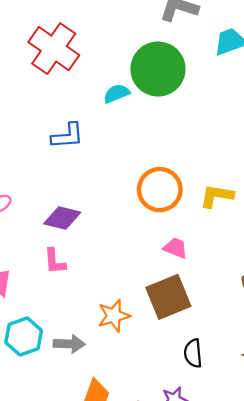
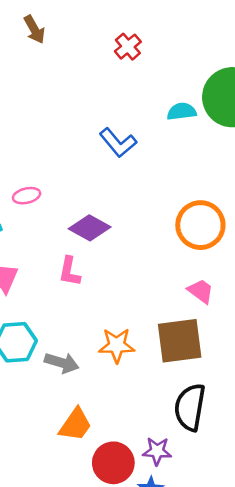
red cross: (54, 49) -> (128, 47), size x0.5
blue L-shape: (67, 136) -> (118, 143), turned 40
black semicircle: (193, 353) -> (190, 407), size x1.5

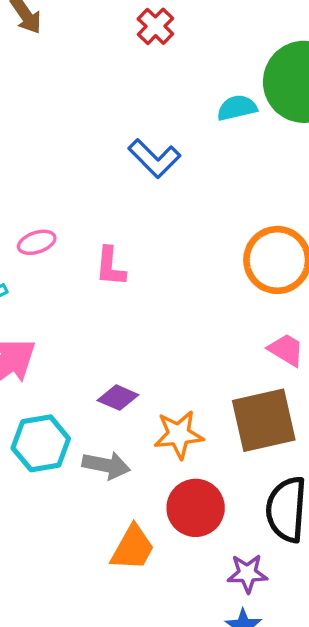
purple diamond: (90, 228) -> (118, 398), moved, size x0.7
pink L-shape: (70, 271) -> (110, 267), moved
red circle: (113, 463) -> (196, 508), moved

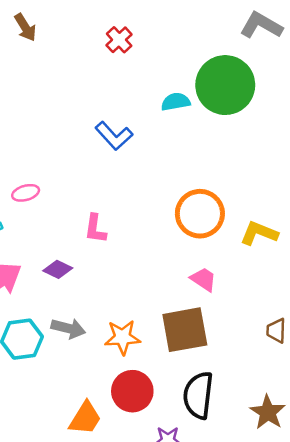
pink L-shape: (110, 267) -> (95, 229), moved
purple diamond: (118, 398) -> (58, 269), moved
gray arrow: (106, 465) -> (68, 328), moved

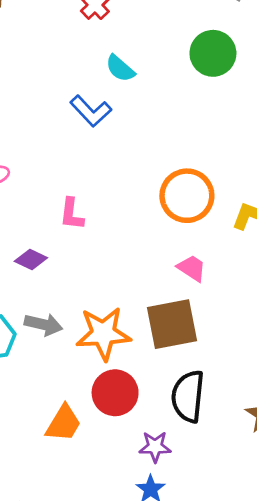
green circle: (225, 85) -> (213, 53), size x0.7
cyan semicircle: (176, 102) -> (120, 68), moved, turned -128
orange star: (122, 337) -> (103, 333), size x1.4

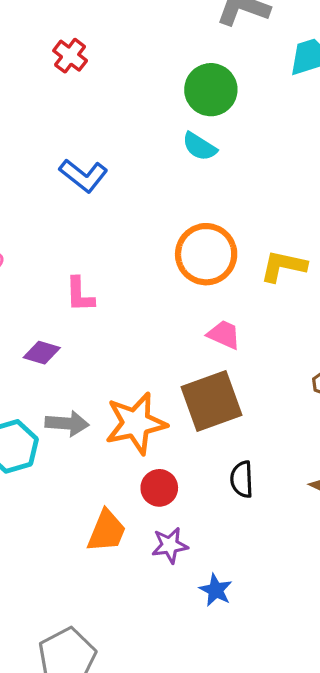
cyan semicircle: (120, 68) -> (199, 147), moved
red circle: (115, 393) -> (159, 488), size x0.7
black semicircle: (188, 396) -> (242, 479), size x0.6
purple star: (155, 447) -> (170, 545), moved

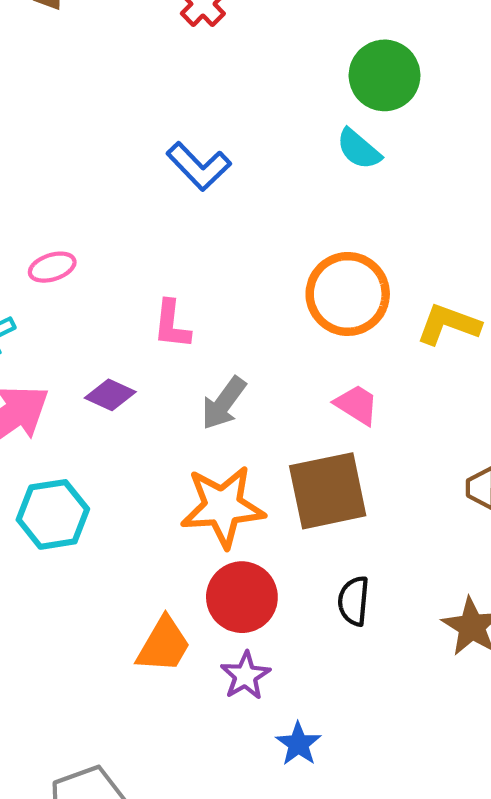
gray arrow: (67, 423) -> (224, 403), moved, turned 114
red circle: (159, 488) -> (242, 597), size x1.4
purple star: (170, 545) -> (245, 676), turned -30

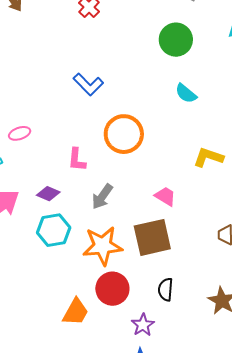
cyan semicircle: (359, 149) -> (186, 93), moved
orange circle: (348, 294) -> (124, 134), moved
cyan hexagon: (53, 514) -> (54, 230), moved
purple star: (245, 676) -> (143, 325), moved

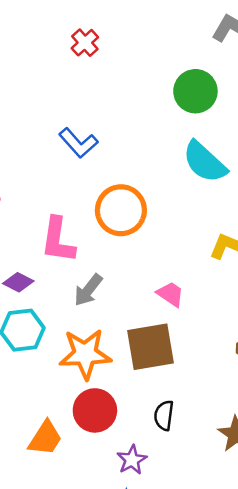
cyan semicircle: (186, 93) -> (205, 162), size x1.6
pink L-shape: (77, 160) -> (58, 240), size x1.5

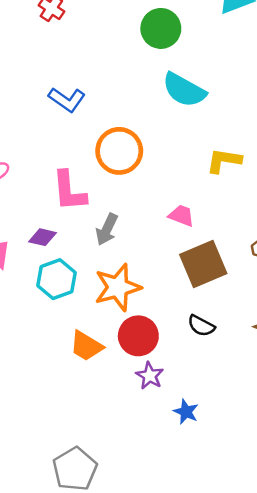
brown square: (150, 347) -> (203, 264), moved
black semicircle: (164, 415) -> (201, 326), turned -56
orange trapezoid: (45, 438) -> (86, 346), moved, turned 102
purple star: (132, 460) -> (150, 376), moved

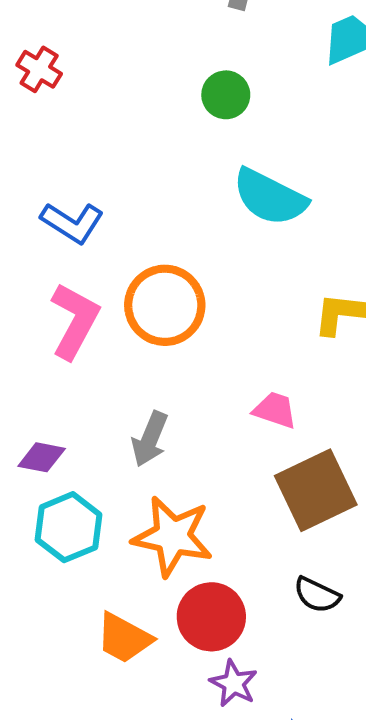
green circle: (161, 28) -> (226, 95), size x0.7
pink L-shape: (69, 191) -> (75, 321), moved, turned -144
orange star: (118, 287) -> (173, 536), turned 30

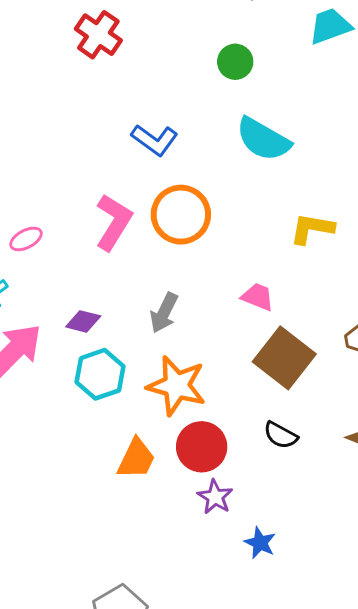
red cross: (39, 69) -> (98, 35), size x1.4
blue L-shape: (72, 223) -> (155, 140), moved
brown square: (316, 490) -> (284, 358), turned -30
orange trapezoid: (124, 638) -> (136, 459), turned -96

